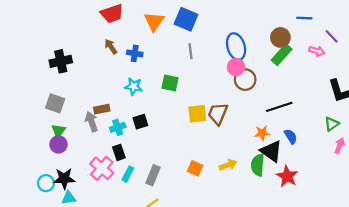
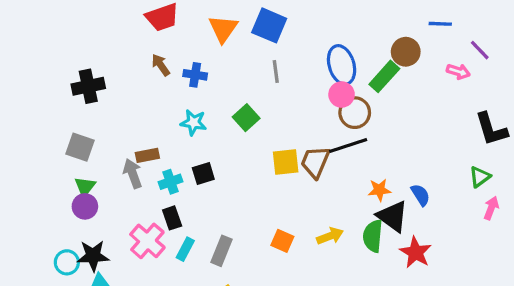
green rectangle: (282, 55) -> (384, 76), moved
green square: (170, 83) -> (246, 118), turned 36
black line: (279, 107) -> (348, 146), moved

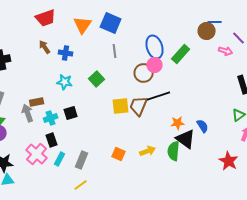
brown circle: (406, 52) -> (207, 31), moved
brown circle: (355, 113) -> (144, 73), moved
red star: (416, 252) -> (229, 161), moved

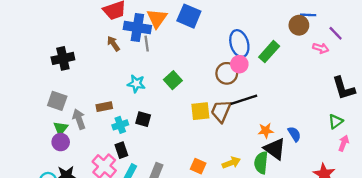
gray line: (115, 51) -> (147, 44), moved
blue cross: (66, 53) -> (137, 28), moved, size x1.6
gray arrow: (28, 113) -> (79, 119), moved
black square: (71, 113) -> (143, 119), turned 32

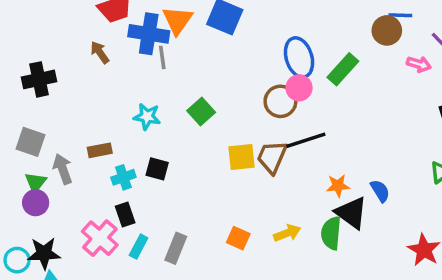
brown arrow: (113, 44) -> (100, 52), moved

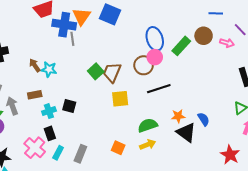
brown circle: (387, 30) -> (204, 36), moved
brown arrow: (100, 52) -> (35, 65), moved
cyan star: (147, 117) -> (49, 69), moved
brown trapezoid: (272, 157) -> (112, 72), moved
green semicircle: (331, 233) -> (148, 125), moved, turned 66

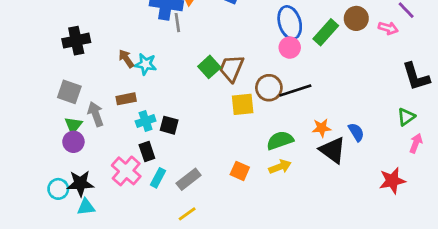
brown circle: (144, 65) -> (269, 88), moved
black square: (69, 106) -> (169, 125), moved
gray rectangle: (80, 154) -> (189, 179), turned 30
red star: (230, 155) -> (392, 181), turned 30

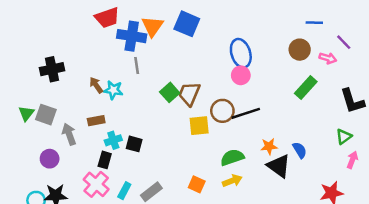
gray line: (177, 23) -> (137, 65), moved
green rectangle: (326, 32) -> (306, 88), moved
green triangle: (73, 125) -> (26, 113), moved
black rectangle: (147, 151) -> (105, 160), moved, turned 35

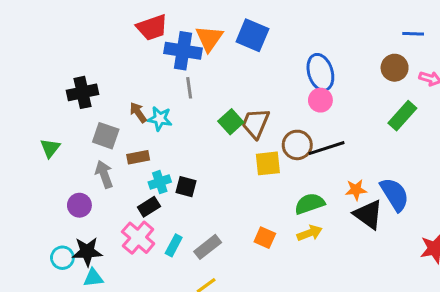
gray square: (46, 115) -> (106, 136), moved
blue semicircle: (300, 150) -> (395, 194), size x1.6
black rectangle: (105, 160) -> (149, 207), turned 42

